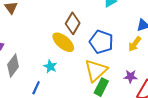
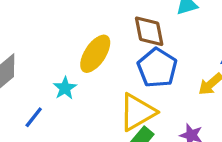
brown diamond: (73, 23) -> (149, 31), moved, turned -55
yellow ellipse: (63, 42) -> (95, 54), turned 70

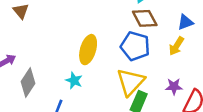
brown diamond: (149, 31) -> (145, 18), moved

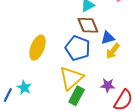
blue triangle: (185, 22) -> (108, 38), moved
cyan star: (74, 80) -> (24, 88), moved

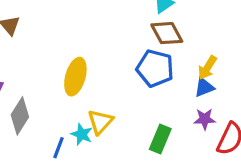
blue triangle: (108, 38) -> (204, 87), moved
yellow ellipse: (38, 48) -> (75, 77), moved
yellow triangle: (71, 78) -> (100, 122), moved, size x0.7

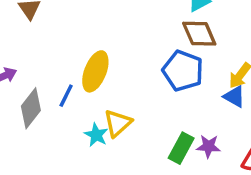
blue triangle: (204, 87) -> (234, 97), turned 45
purple star: (205, 119) -> (208, 146), moved
blue line: (58, 148) -> (66, 96), moved

